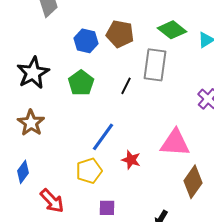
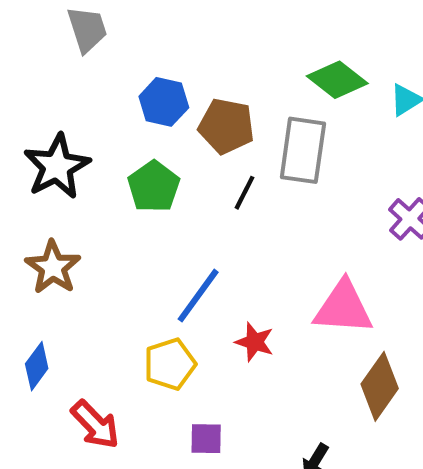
brown pentagon: (120, 34) -> (226, 126), moved

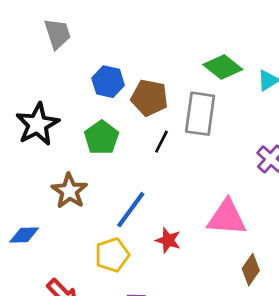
brown star: (53, 267) -> (69, 191), moved
blue diamond: (37, 366) -> (24, 235), moved, turned 52
brown diamond: (380, 386) -> (251, 270), size x0.7

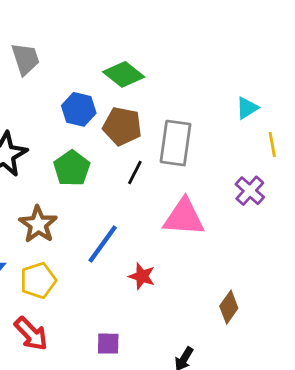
green diamond: (223, 67) -> (124, 74), moved
pink triangle: (227, 218) -> (184, 217), moved
yellow pentagon: (112, 255) -> (38, 280), moved

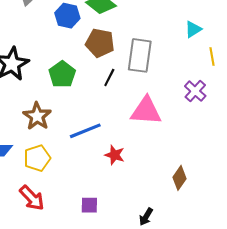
blue hexagon: (79, 109) -> (67, 16), moved
blue line: (103, 244) -> (85, 131), turned 32

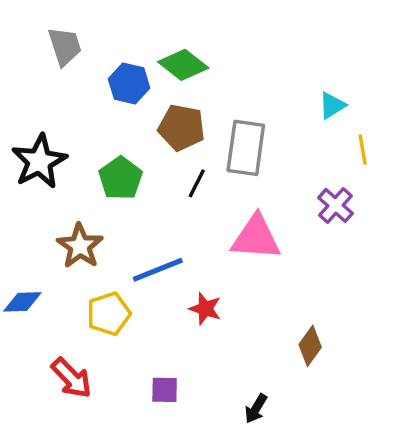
yellow pentagon: (37, 158) -> (109, 314), moved

